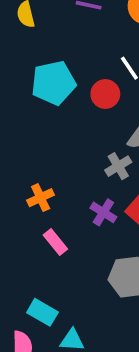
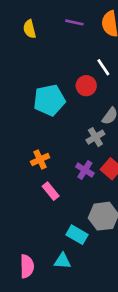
cyan pentagon: (53, 83) -> (49, 100), moved
cyan rectangle: (42, 312) -> (77, 235), moved

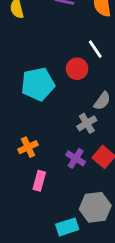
pink rectangle: (51, 191) -> (39, 181), turned 54
cyan rectangle: (77, 235) -> (67, 227), turned -48

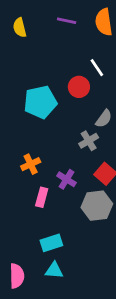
purple cross: (76, 158) -> (67, 179), moved
gray hexagon: (95, 207) -> (97, 206), moved
cyan rectangle: (67, 227) -> (51, 243), moved

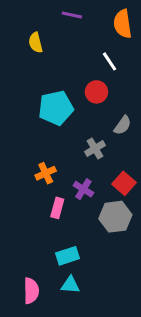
purple line: (67, 21) -> (72, 15), moved
yellow semicircle: (20, 28) -> (36, 43), moved
white line: (97, 68) -> (110, 61), moved
gray cross: (89, 141) -> (95, 149), moved

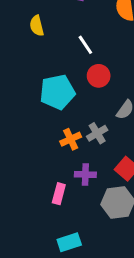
white line: (110, 61) -> (85, 45), moved
orange cross: (46, 173) -> (71, 139), moved
purple cross: (83, 189) -> (85, 175), turned -30

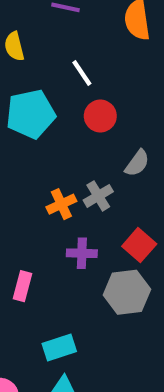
cyan pentagon: (57, 92) -> (31, 114), moved
pink rectangle: (59, 194) -> (22, 286), moved

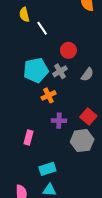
white line: (82, 73) -> (42, 28), moved
cyan pentagon: (31, 114) -> (36, 70), moved
gray cross: (98, 196) -> (60, 71), moved

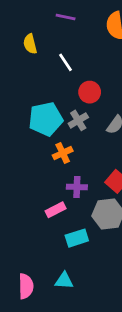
white line: (42, 28) -> (66, 62), moved
pink rectangle: (29, 137) -> (56, 210), moved, turned 48
cyan rectangle: (47, 169) -> (77, 238), moved

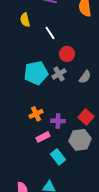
orange cross: (63, 153) -> (36, 114), moved
cyan rectangle: (77, 238) -> (58, 157), turned 70

